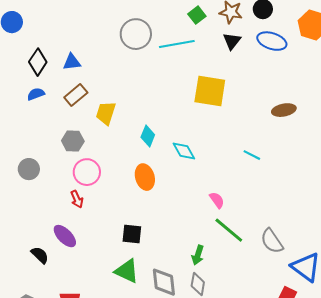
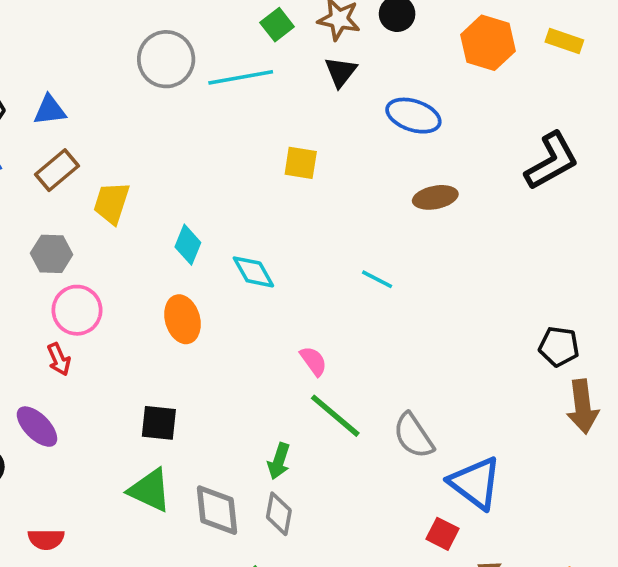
blue ellipse: (272, 41) -> (413, 116), moved
yellow square: (210, 91) -> (301, 163), size x0.6

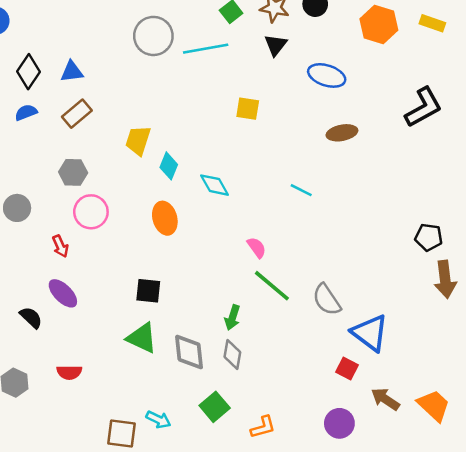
yellow trapezoid: (112, 203) -> (138, 140), moved
red arrow: (59, 359) -> (60, 246), moved

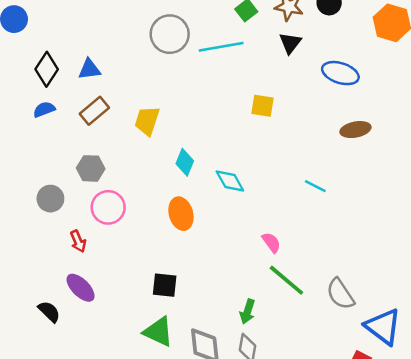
yellow trapezoid: (138, 140) -> (147, 121), moved
gray circle: (17, 208) -> (50, 199), moved

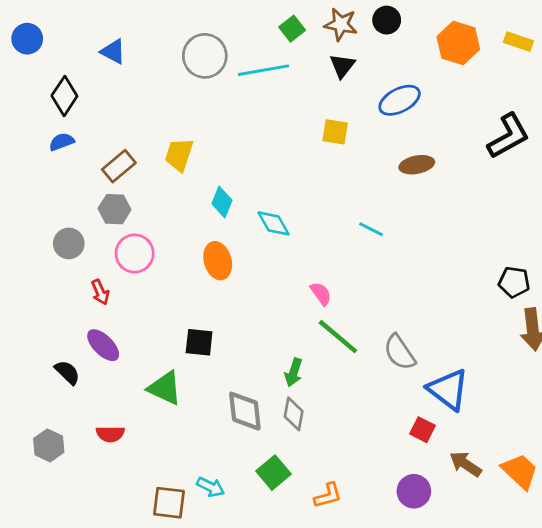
blue triangle: (89, 69) -> (113, 52), moved, turned 35
blue ellipse: (340, 73) -> (400, 100), turned -45
yellow square: (263, 106) -> (335, 132), moved
brown rectangle: (94, 111) -> (119, 166), moved
green triangle: (158, 332) -> (165, 388), moved

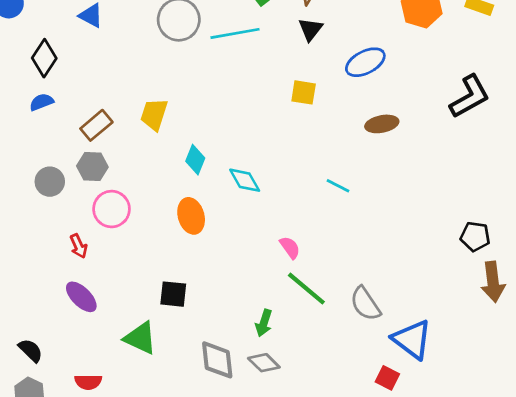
gray circle: (69, 243) -> (50, 182), moved
black semicircle: (67, 372) -> (31, 350), moved
gray diamond: (294, 414) -> (264, 363), turned -56

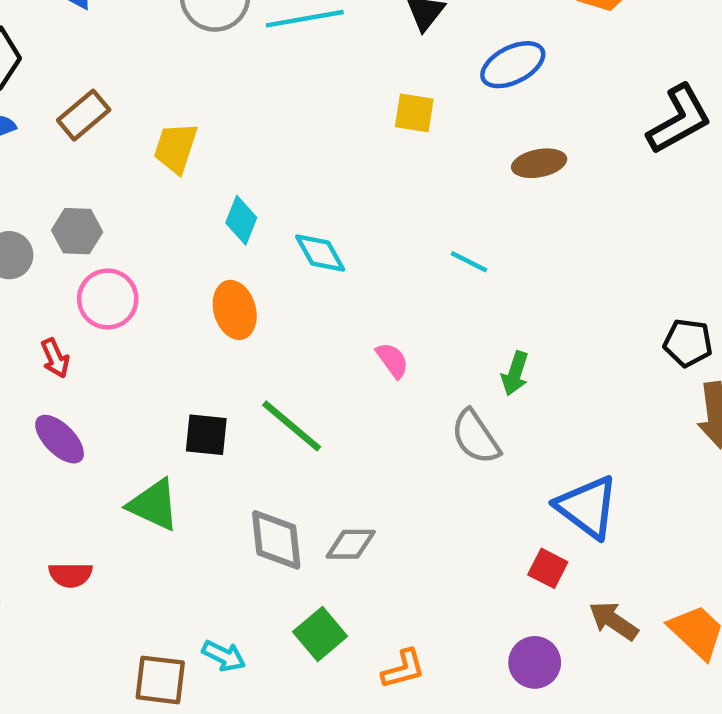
brown rectangle: (96, 125) -> (84, 115), moved
green line: (306, 289) -> (292, 426), moved
gray semicircle: (365, 304) -> (476, 437), moved
green arrow: (264, 323) -> (515, 373), moved
gray diamond: (264, 363) -> (351, 544), turned -44

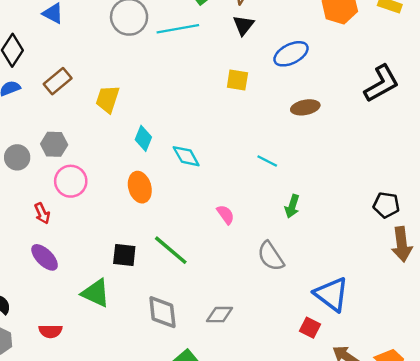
green arrow: (515, 373) -> (292, 206), moved
gray diamond: (351, 544) -> (220, 315), moved

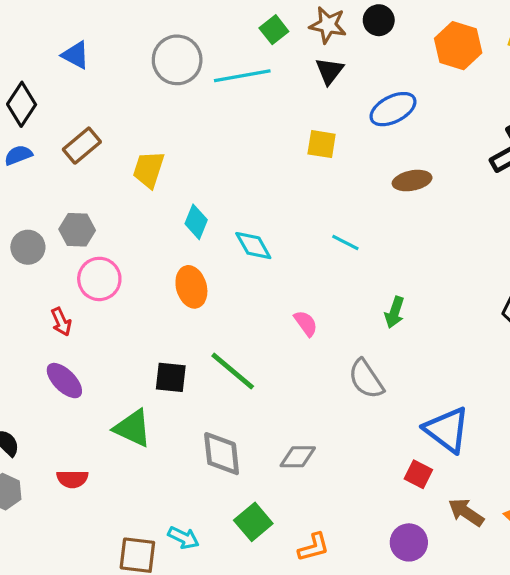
cyan line: (267, 161) -> (345, 242), moved

